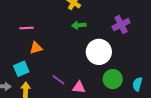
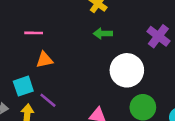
purple cross: (121, 25) -> (158, 36), turned -30
purple line: (58, 80) -> (48, 100), moved

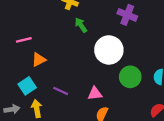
green arrow: (103, 34) -> (81, 25), turned 72
purple line: (48, 100) -> (61, 91), moved

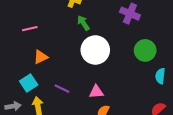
pink line: (24, 40) -> (30, 29), moved
white circle: (109, 50) -> (95, 50), moved
green circle: (130, 77) -> (145, 50), moved

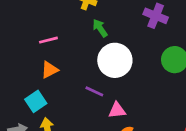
pink line: (30, 29) -> (48, 40), moved
purple line: (62, 89) -> (94, 91), moved

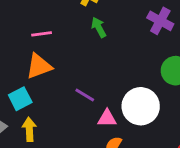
white circle: (115, 60) -> (141, 106), moved
orange triangle: (49, 70) -> (39, 66), size x1.4

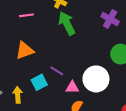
green arrow: (99, 27) -> (67, 23), size x1.6
pink line: (42, 34) -> (27, 15), moved
cyan square: (20, 99) -> (39, 82), moved

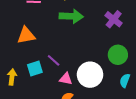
green arrow: (67, 23) -> (71, 16), turned 110

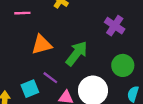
green arrow: (71, 16) -> (77, 53), moved, turned -50
orange triangle: (26, 35) -> (42, 45), moved

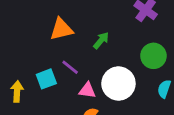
green arrow: (77, 53) -> (101, 40), size x0.6

